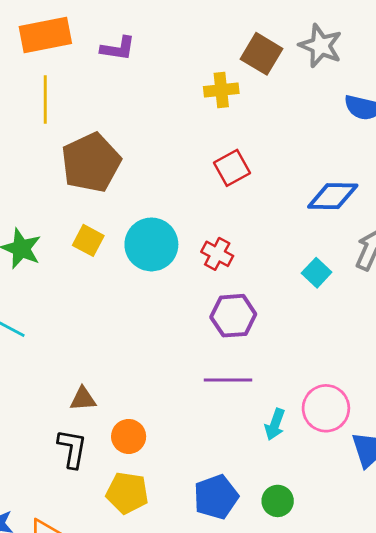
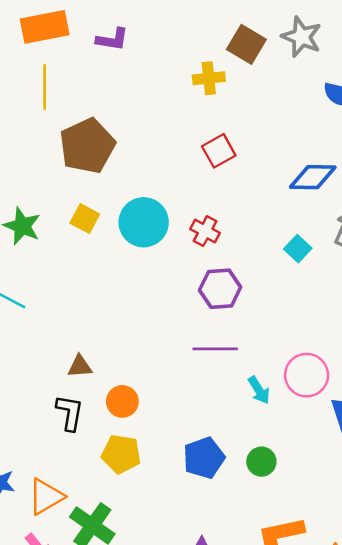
cyan arrow: (275, 424) -> (259, 390), turned -52

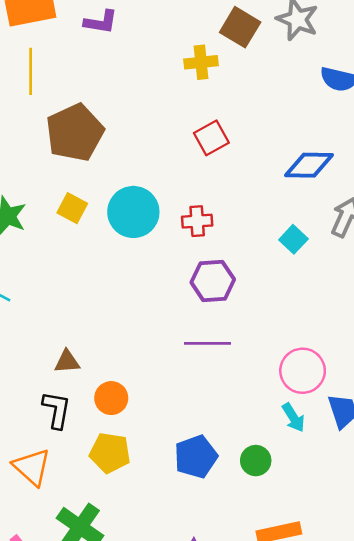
red cross: (205, 231) -> (197, 221), turned -32
cyan arrow: (259, 390) -> (293, 418), moved
orange triangle: (46, 497) -> (32, 467), moved, turned -48

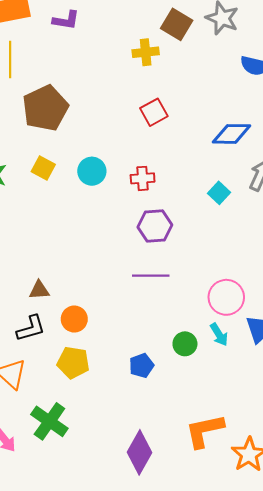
cyan circle: (133, 212) -> (92, 171), size x0.7
black L-shape: (57, 410) -> (31, 328), turned 64
blue pentagon: (196, 457) -> (141, 366), size x0.7
green circle: (256, 461) -> (185, 344), moved

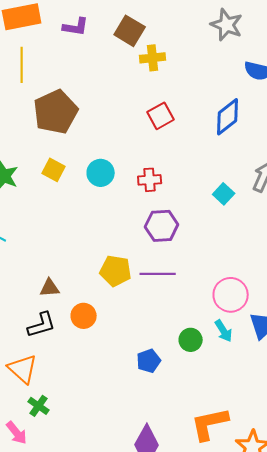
brown square: (177, 24) -> (130, 31), moved
blue diamond: (231, 134) -> (228, 117), moved, turned -39
yellow pentagon: (73, 362) -> (116, 271), moved
green cross: (49, 421) -> (39, 406), moved, size x0.6

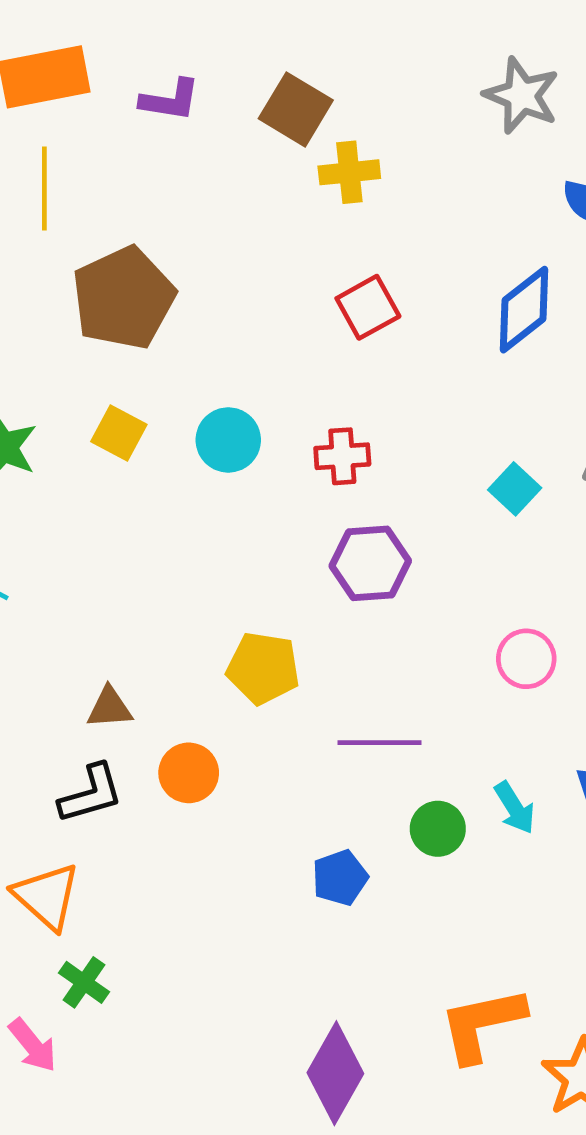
purple line: (158, 274) -> (380, 743), moved
pink circle: (231, 295) -> (526, 659), moved, size x0.7

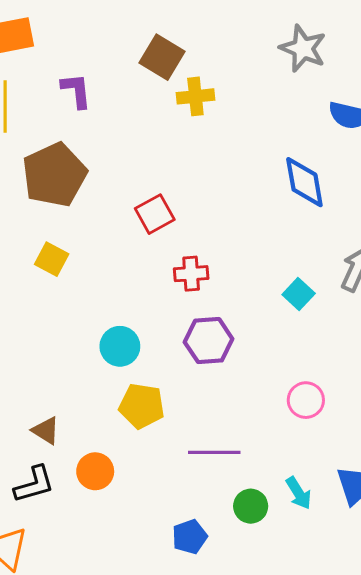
purple L-shape: (170, 100) -> (76, 91), moved, turned -105
red square: (368, 307) -> (155, 214), moved
blue diamond: (524, 310) -> (304, 182), turned -62
cyan circle: (228, 440) -> (120, 346), moved
brown triangle: (110, 708) -> (46, 431), turned 36

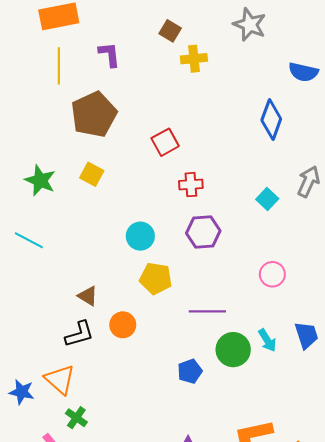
gray star: (303, 48) -> (250, 25), moved
brown square: (162, 57) -> (170, 31), size x0.7
blue diamond: (304, 182) -> (271, 120), turned 30
green circle: (251, 506) -> (233, 350), size x1.4

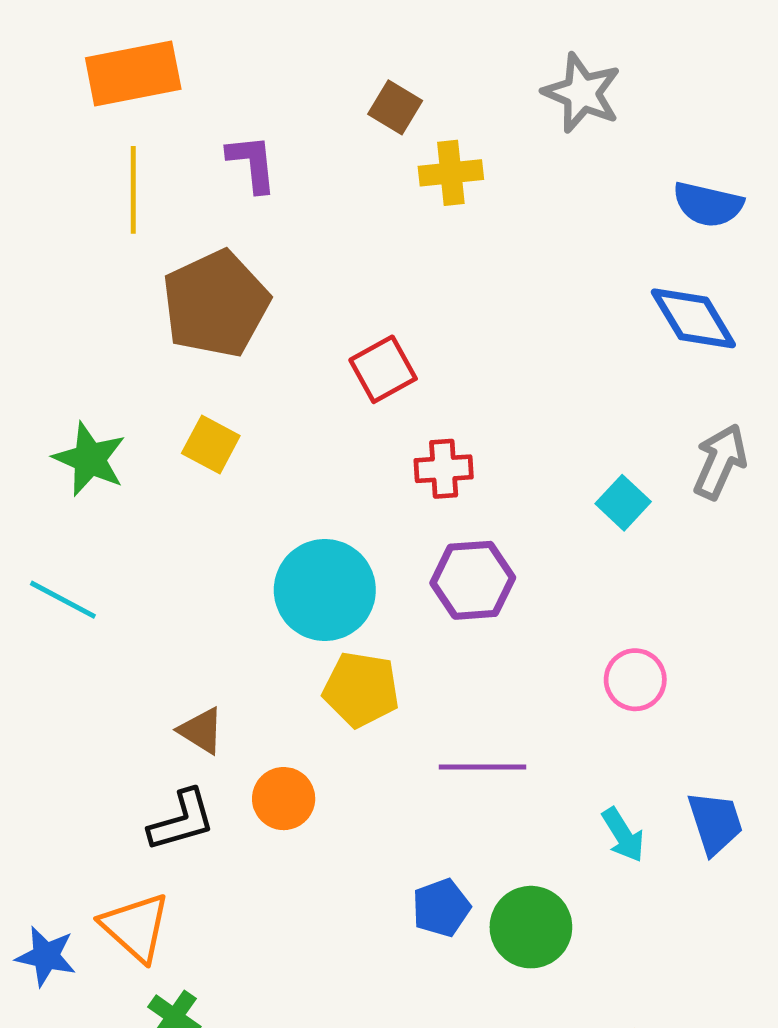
blue diamond: (271, 120) -> (693, 318), moved, turned -51
cyan circle: (140, 236) -> (325, 590), size x1.5
green circle: (233, 350) -> (531, 927), moved

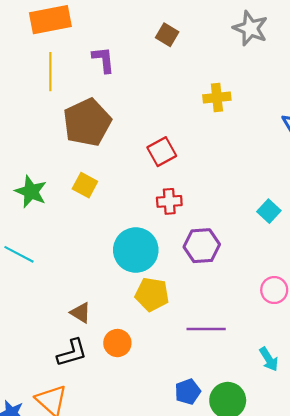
yellow cross: (451, 173) -> (217, 98), moved
red cross: (444, 469) -> (169, 201), moved

